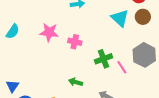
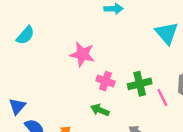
pink star: (49, 32) -> (82, 54), moved
pink cross: (75, 42) -> (105, 81), moved

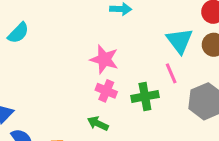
pink star: (82, 54) -> (104, 59), moved
pink line: (162, 97) -> (171, 73), moved

